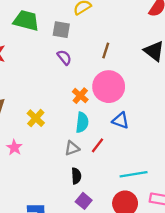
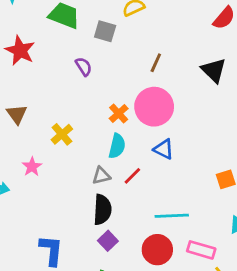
purple semicircle: (64, 57) -> (84, 67), moved
black semicircle: (76, 176) -> (102, 210), size x1.5

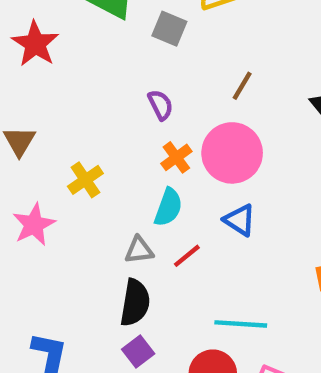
purple semicircle: (84, 67) -> (160, 105), moved
pink star: (32, 167) -> (34, 225), size x1.4

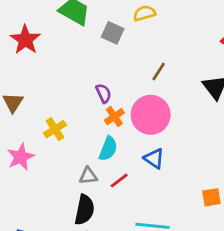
purple semicircle: (160, 105) -> (104, 93), moved

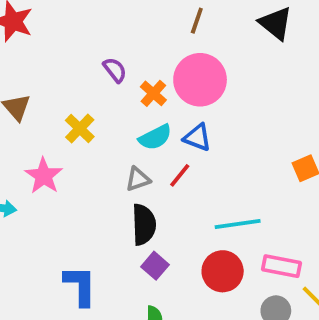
purple semicircle: (104, 93) -> (115, 70), moved
cyan semicircle: (108, 149) -> (155, 137), turned 55
blue triangle: (154, 158) -> (197, 137), moved

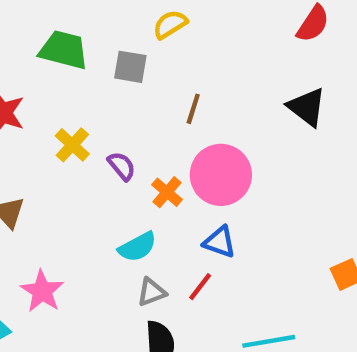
brown line: (197, 21) -> (193, 109), moved
yellow cross: (80, 129) -> (72, 145), moved
cyan semicircle: (155, 137) -> (138, 247), moved

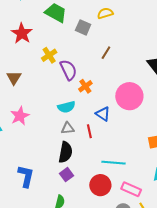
purple semicircle: (122, 166) -> (68, 70), size x1.5
pink circle: (221, 175) -> (129, 96), moved
red line: (200, 287) -> (89, 131), turned -64

